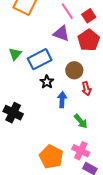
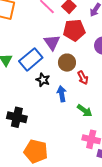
purple triangle: (61, 33) -> (52, 42), moved, turned 48
red pentagon: (89, 40) -> (74, 30), turned -30
orange pentagon: (51, 157) -> (36, 151), moved

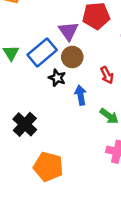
brown circle: (67, 63) -> (72, 57), moved
black cross: (17, 117) -> (25, 124), turned 30

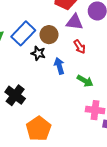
purple triangle: (68, 31) -> (75, 22), moved, turned -42
orange pentagon: (48, 167) -> (39, 129), turned 30

